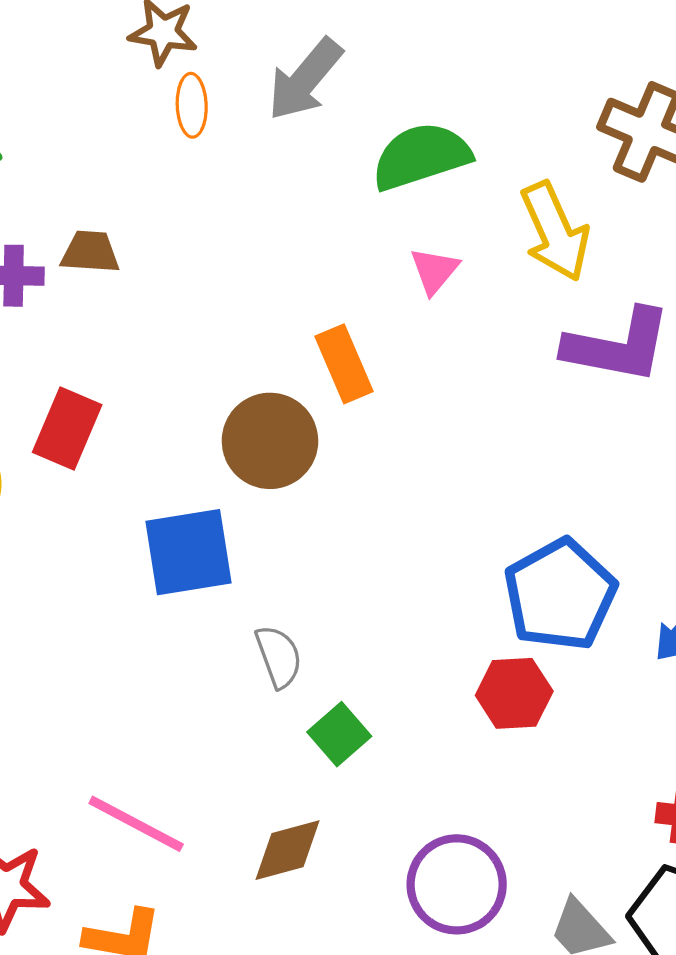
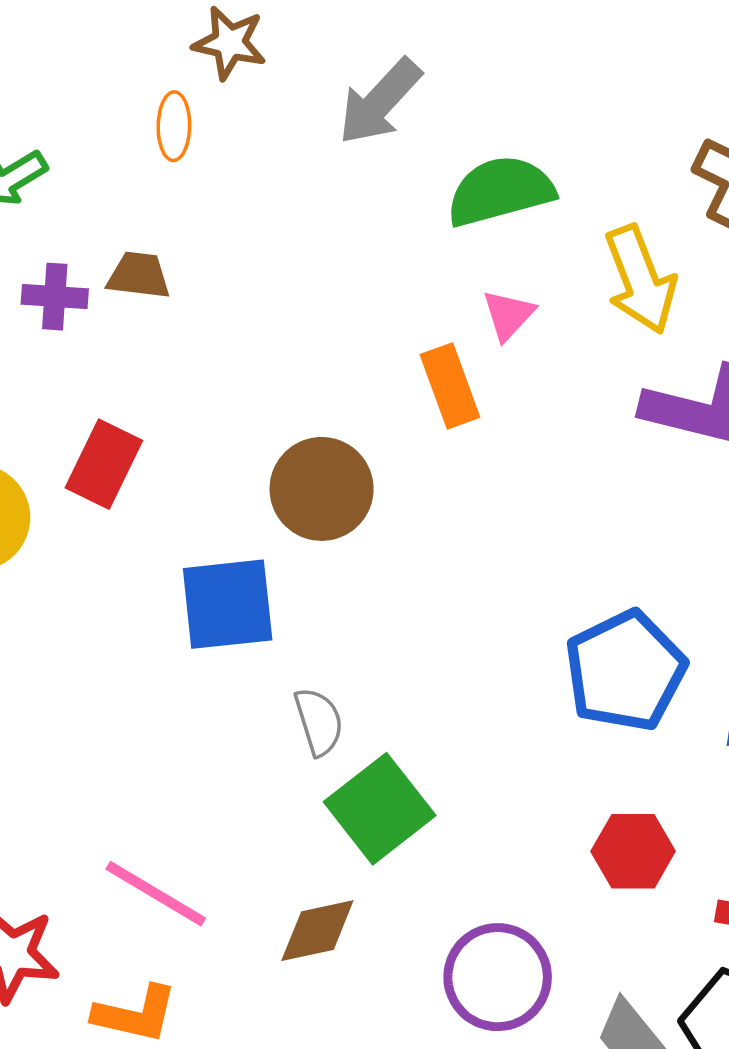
orange ellipse: (192, 105) -> (174, 126), moved
orange rectangle: (344, 364) -> (450, 386), moved
red hexagon: (514, 693) -> (633, 851), moved
green square: (339, 734) -> (380, 809), size x1.6

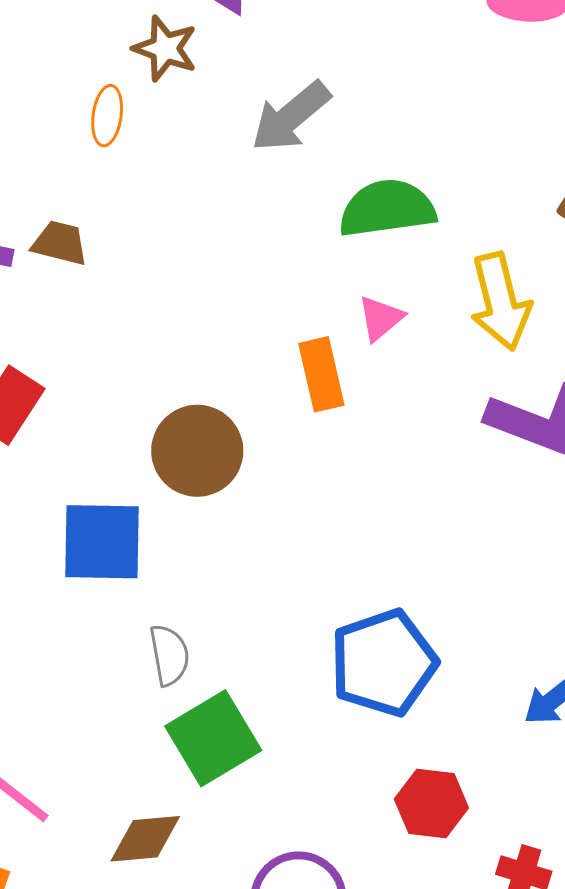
blue pentagon: (625, 671) -> (383, 663), moved

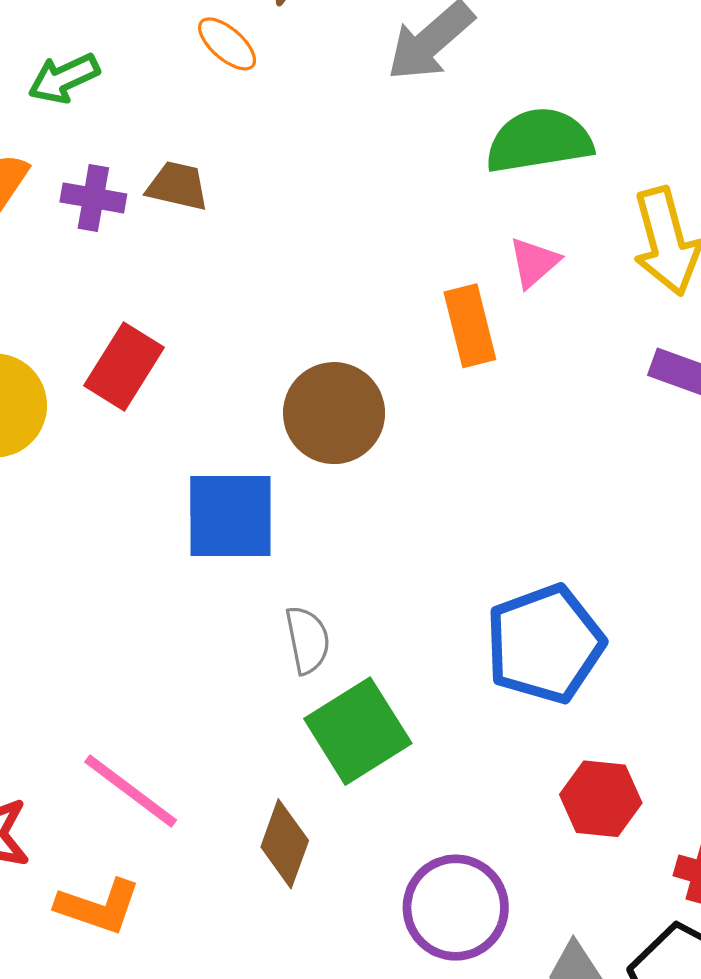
orange ellipse: (107, 116) -> (227, 44), turned -56
brown diamond: (145, 839) -> (285, 844), turned -64

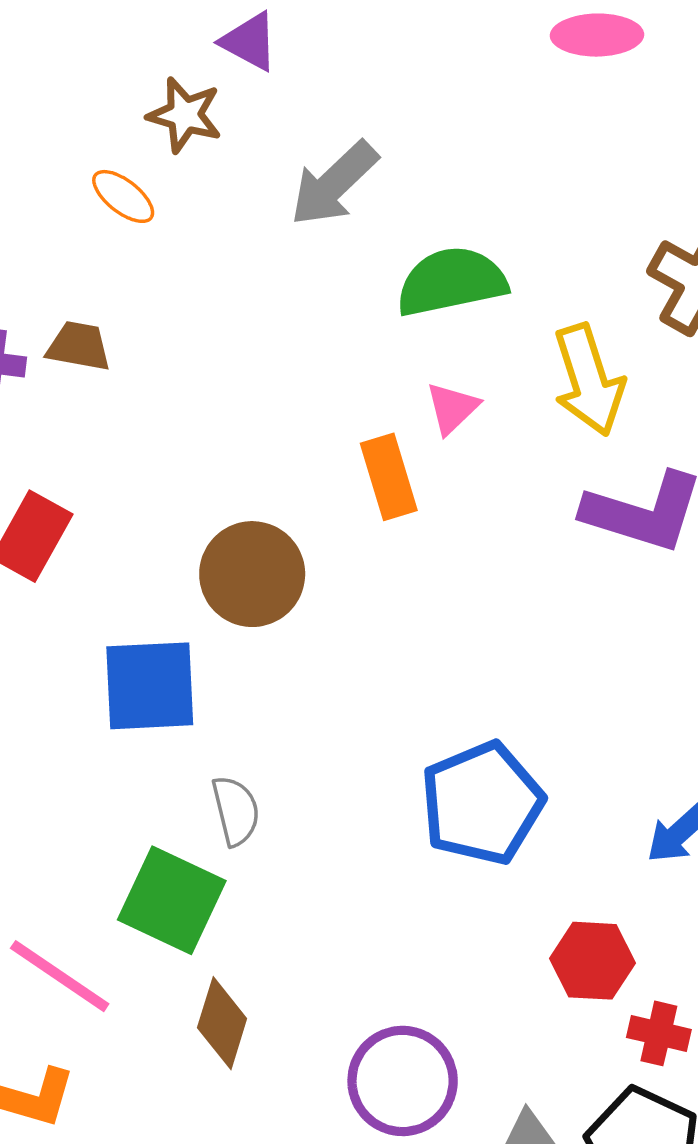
green square: (358, 731) -> (172, 900), moved, turned -30
red hexagon: (601, 799) -> (593, 961), moved

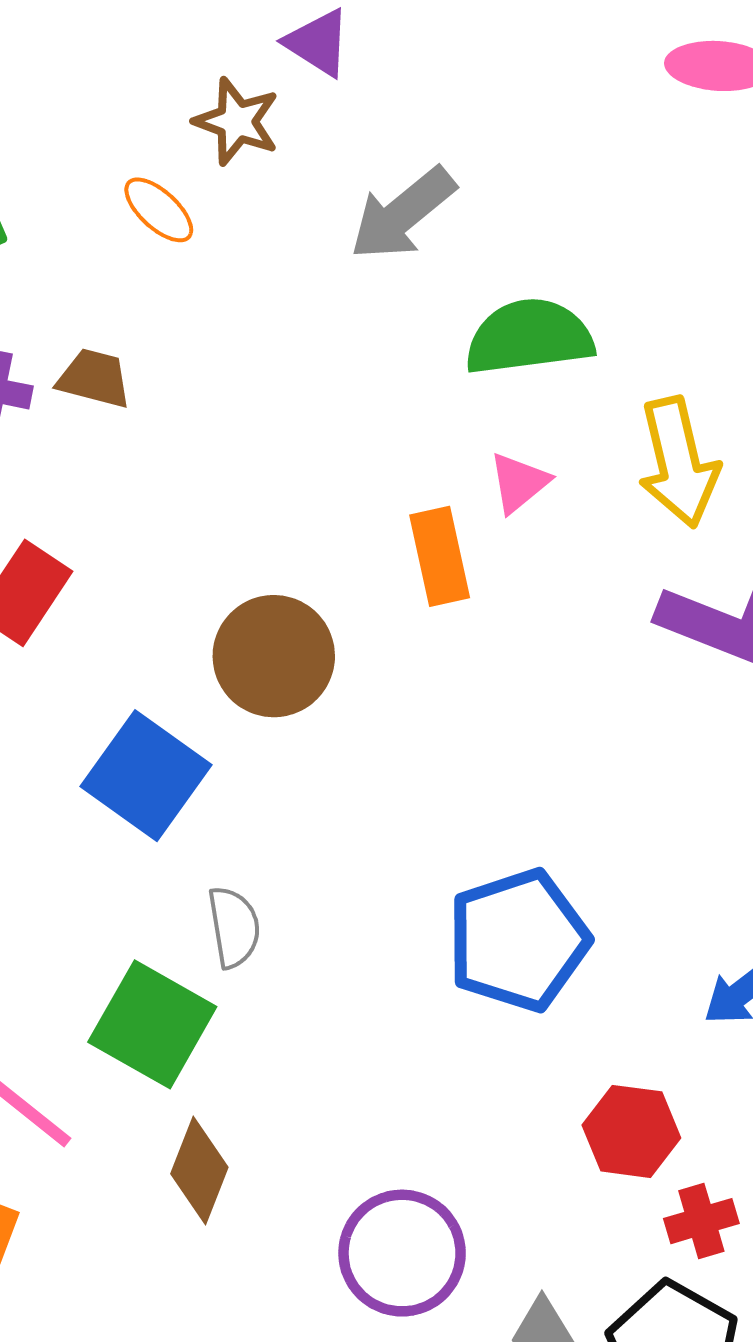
blue square: (150, 686) -> (146, 776), turned 34
red cross: (659, 1033) -> (701, 1221), turned -34

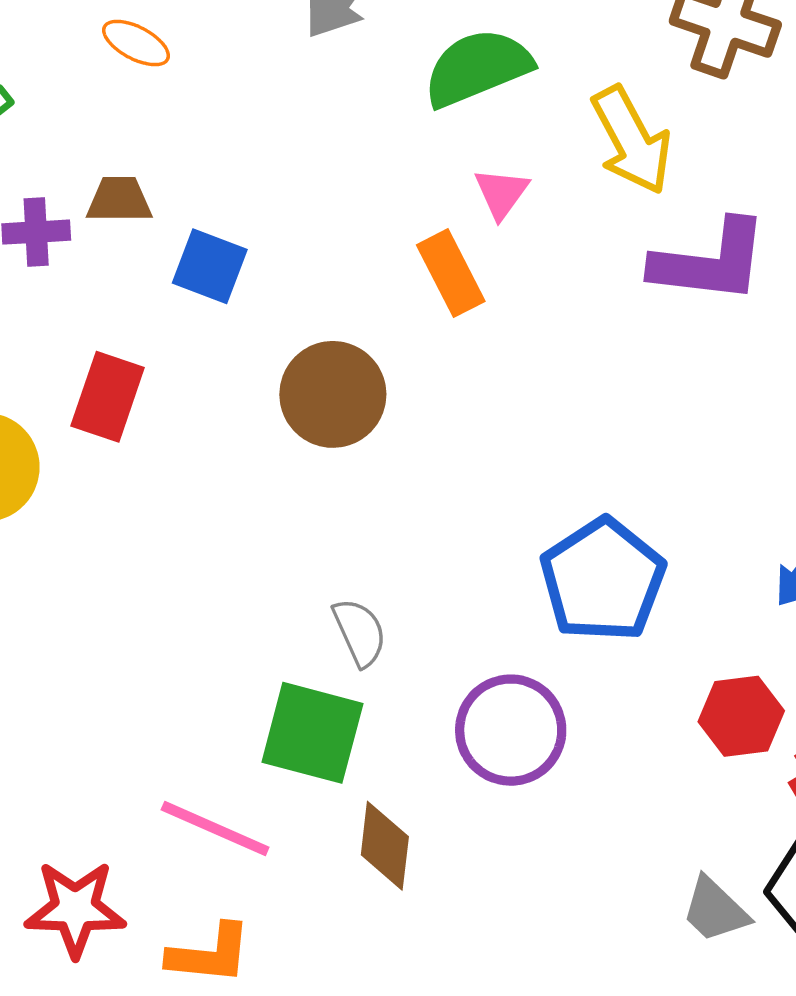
blue square: (146, 776) -> (210, 266), moved, size x0.7
purple circle: (402, 1253) -> (511, 730), moved

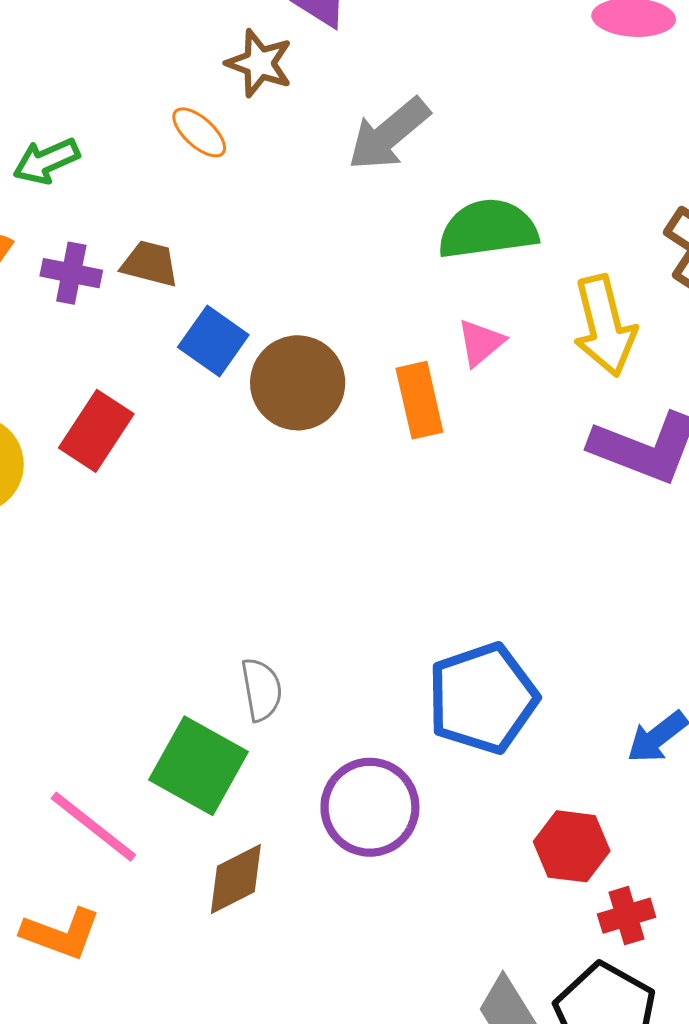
brown circle: (333, 394) -> (298, 383), moved
brown diamond: (385, 846) -> (236, 879), turned 42

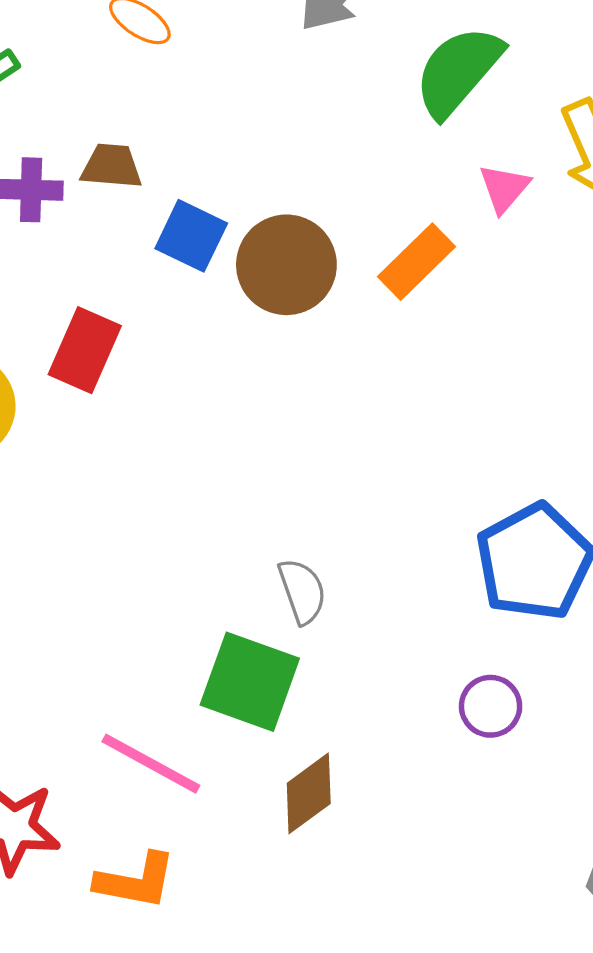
green semicircle: (488, 229) -> (458, 71), turned -32
pink triangle: (481, 343) -> (504, 188), moved
orange rectangle: (419, 400) -> (417, 262), turned 68
purple circle: (370, 807) -> (491, 706), moved, size x0.6

